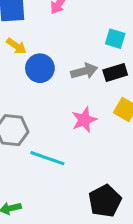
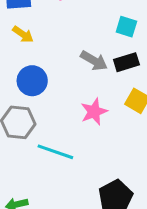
blue circle: (40, 68) -> (32, 81), moved
gray arrow: (84, 71) -> (94, 61), turned 45

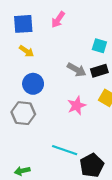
cyan line: (55, 152) -> (65, 150), moved

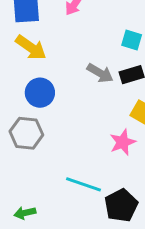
yellow arrow: (27, 51) -> (31, 48), size x1.5
pink star: (77, 106) -> (123, 142), moved

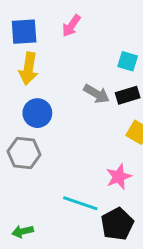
yellow arrow: (31, 48) -> (28, 69), turned 64
pink star: (123, 142) -> (119, 177), moved

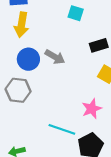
cyan square: (128, 61) -> (76, 13), moved
gray arrow: (97, 94) -> (55, 57), moved

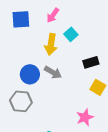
cyan square: (76, 13) -> (71, 34), turned 32
yellow arrow: (22, 25) -> (51, 44), moved

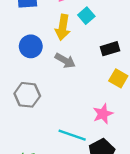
blue circle: (30, 74) -> (31, 46), moved

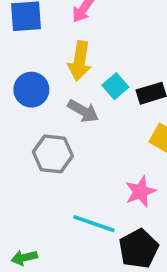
cyan square: (86, 16) -> (115, 86), moved
gray hexagon: (27, 95) -> (53, 154), moved

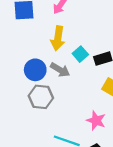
blue circle: (31, 90) -> (35, 70), moved
pink star: (140, 191) -> (96, 121), turned -30

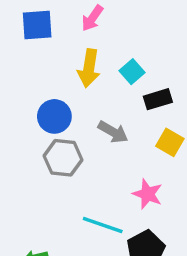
cyan square: (80, 54) -> (132, 72), moved
gray arrow: (60, 70) -> (113, 132), moved

